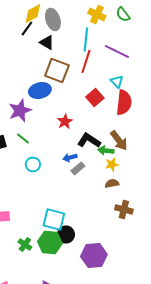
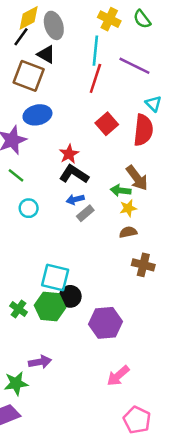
brown square: (57, 70) -> (29, 76), moved
cyan triangle: (117, 81) -> (153, 104), moved
black L-shape: (89, 140) -> (74, 174), moved

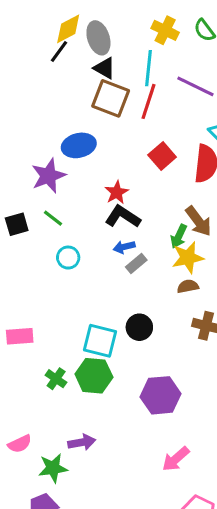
black triangle: (46, 54) -> (105, 68), moved
brown square: (29, 76) -> (111, 98), moved
green arrow: (121, 191) -> (179, 236), turned -72
yellow star: (128, 208) -> (188, 258), size x1.5
black circle: (70, 296) -> (139, 327), moved

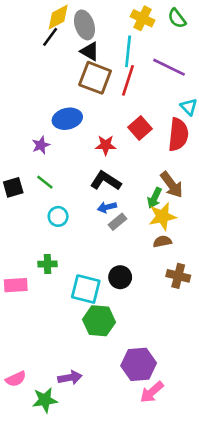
purple star: (48, 176) -> (41, 145), size x0.6
red star: (117, 192) -> (106, 145), moved, turned 30
green hexagon: (94, 376) -> (99, 321), moved
green cross: (56, 379) -> (47, 264), moved, turned -36
purple hexagon: (161, 395) -> (139, 364), moved

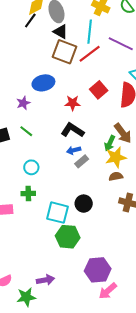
red line: (128, 80) -> (90, 54), turned 35
cyan circle: (58, 216) -> (31, 167), moved

